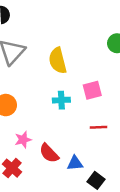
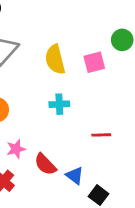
pink square: (92, 90) -> (94, 62), moved
blue triangle: (75, 163) -> (75, 175), turned 42

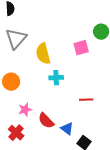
yellow semicircle: (55, 59) -> (43, 54), moved

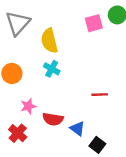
pink square: (81, 48) -> (94, 23), moved
cyan cross: (56, 78) -> (52, 69), moved, turned 32
red semicircle: (46, 121) -> (53, 119), turned -36

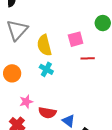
pink square: (94, 23) -> (76, 39), moved
red line: (100, 95) -> (88, 58), moved

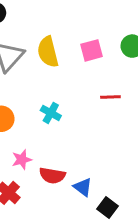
pink square: (76, 39) -> (92, 50), moved
yellow semicircle: (44, 45) -> (48, 52), moved

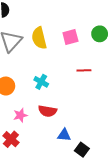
red semicircle: (52, 175) -> (47, 111), moved
blue triangle: (83, 187) -> (64, 135), turned -32

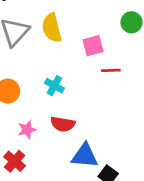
pink square: (70, 37) -> (93, 46), moved
blue triangle: (64, 135) -> (85, 156), size x1.5

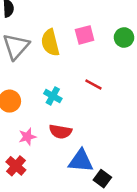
pink square: (93, 46) -> (85, 35), moved
red line: (111, 70) -> (93, 85), moved, turned 30

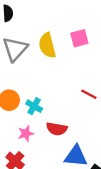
red line: (93, 85) -> (89, 94), moved
cyan cross: (53, 96) -> (34, 106), moved

